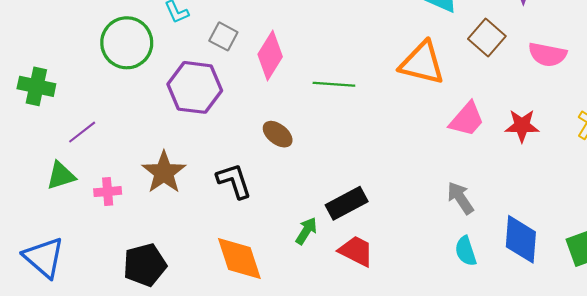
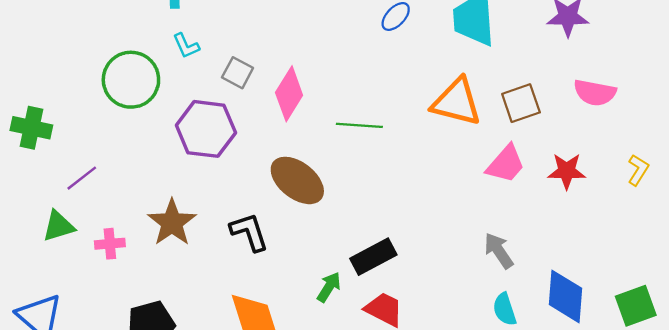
brown square: (487, 37) -> (521, 103), moved, turned 30
brown ellipse: (278, 134) -> (297, 180), size x1.6

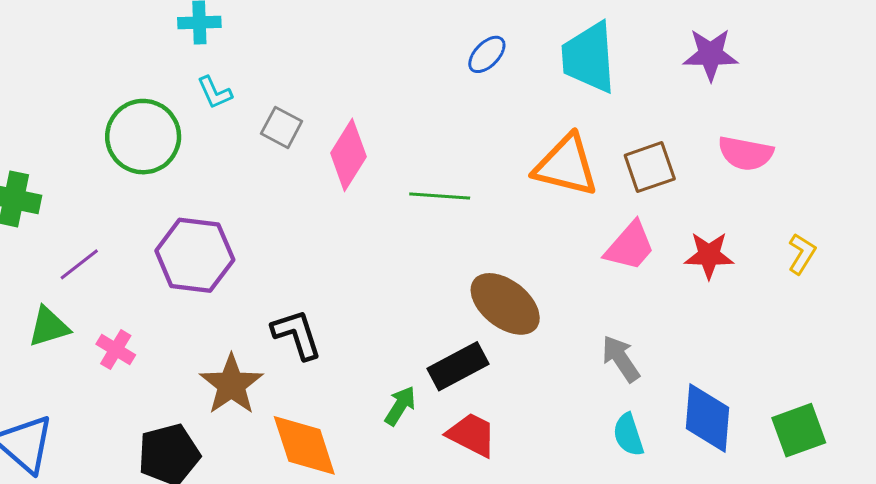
purple hexagon: (206, 129) -> (195, 255), moved
brown ellipse: (297, 180) -> (505, 304), moved
brown star: (172, 223) -> (231, 385), moved
pink cross: (110, 244) -> (116, 350), turned 36

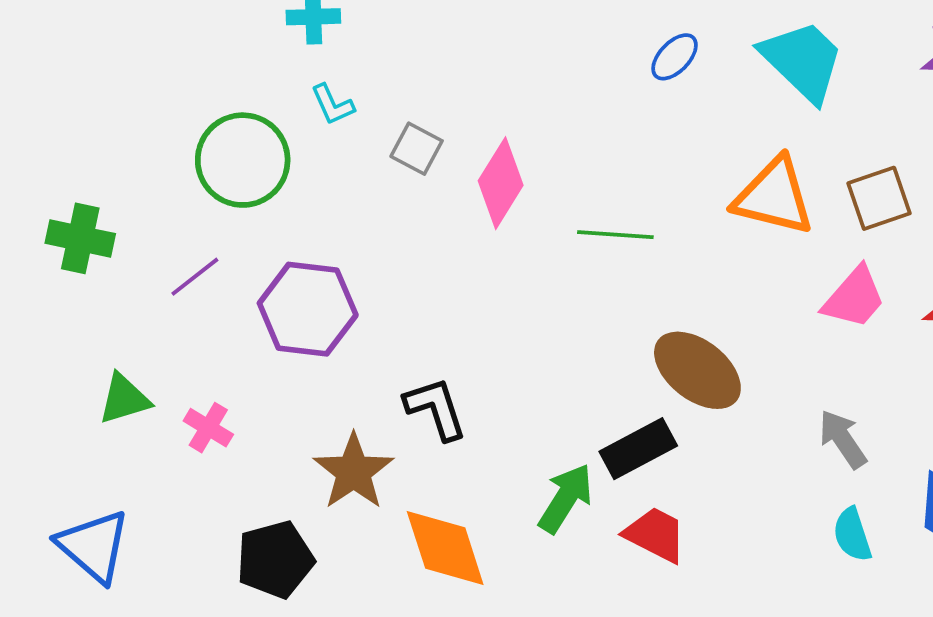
cyan trapezoid: (589, 57) -> (803, 61), turned 138
purple line: (79, 264) -> (195, 277), moved
green arrow: (400, 406) -> (566, 498), size x1.4

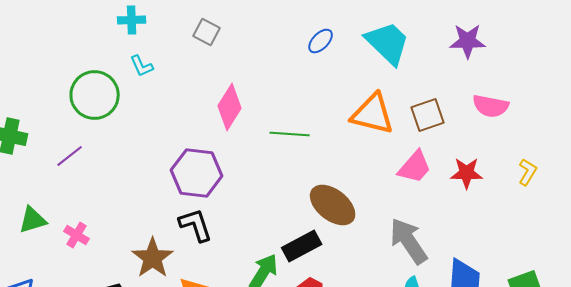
gray square: (417, 149) -> (207, 32), moved
purple hexagon: (308, 309) -> (197, 173), moved
gray arrow: (843, 439) -> (409, 241), size x1.5

